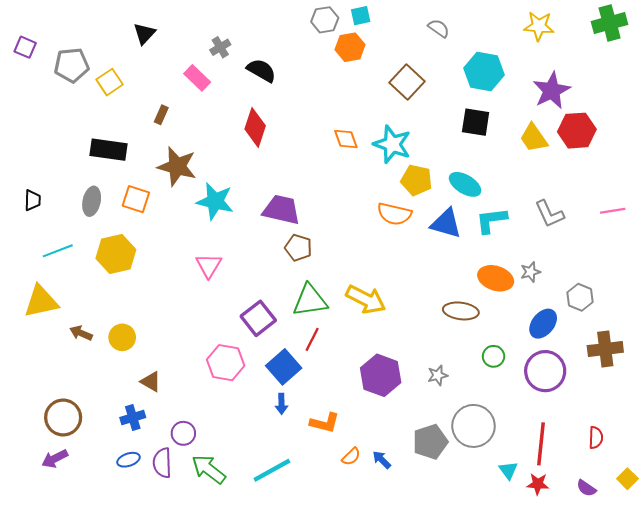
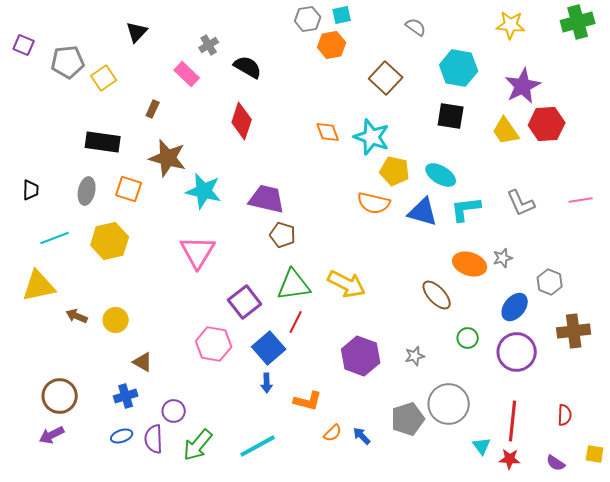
pink triangle: (209, 266) -> (198, 252), size x1.4
brown ellipse: (461, 311) -> (437, 295), turned 40
green arrow: (209, 469) -> (198, 445), turned -88
yellow square: (627, 479) -> (595, 454), turned -36

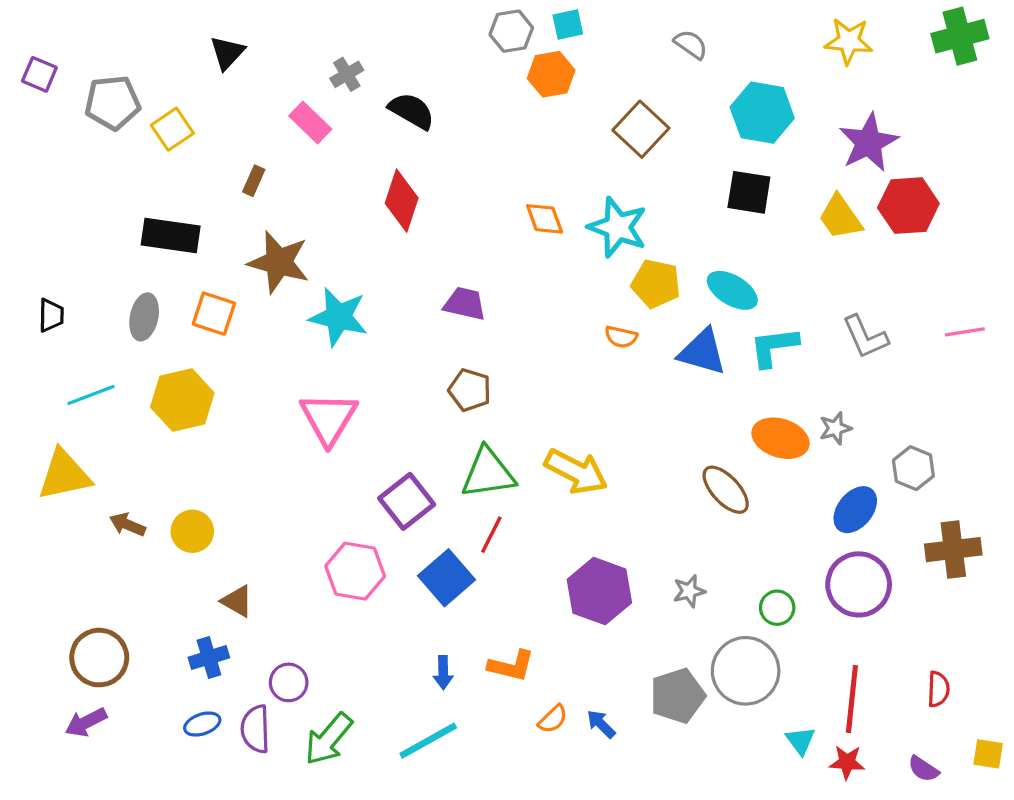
purple trapezoid: (267, 199) -> (465, 304), moved, size x0.7
orange semicircle: (374, 203) -> (621, 337), size x0.6
green circle: (468, 338) -> (777, 608), moved
blue arrow: (267, 383) -> (443, 673), moved

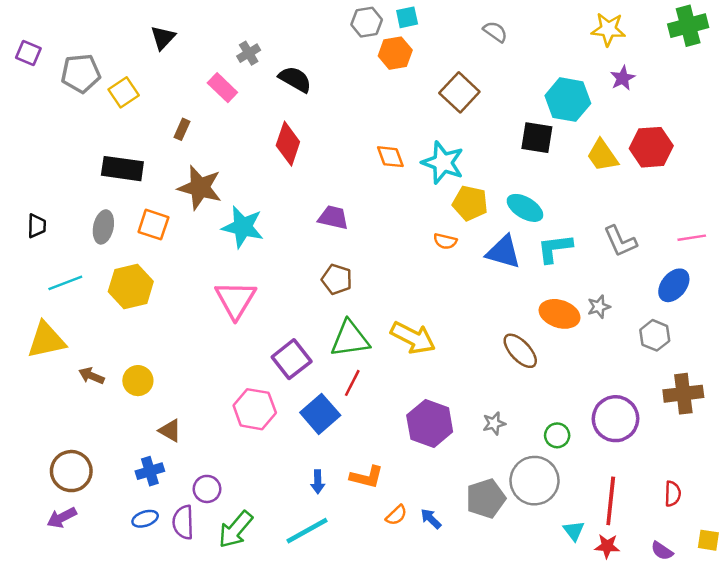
cyan hexagon: (762, 113) -> (568, 100), moved
purple star: (869, 142) -> (623, 78), moved, size x0.6
blue ellipse: (855, 510) -> (674, 285), moved

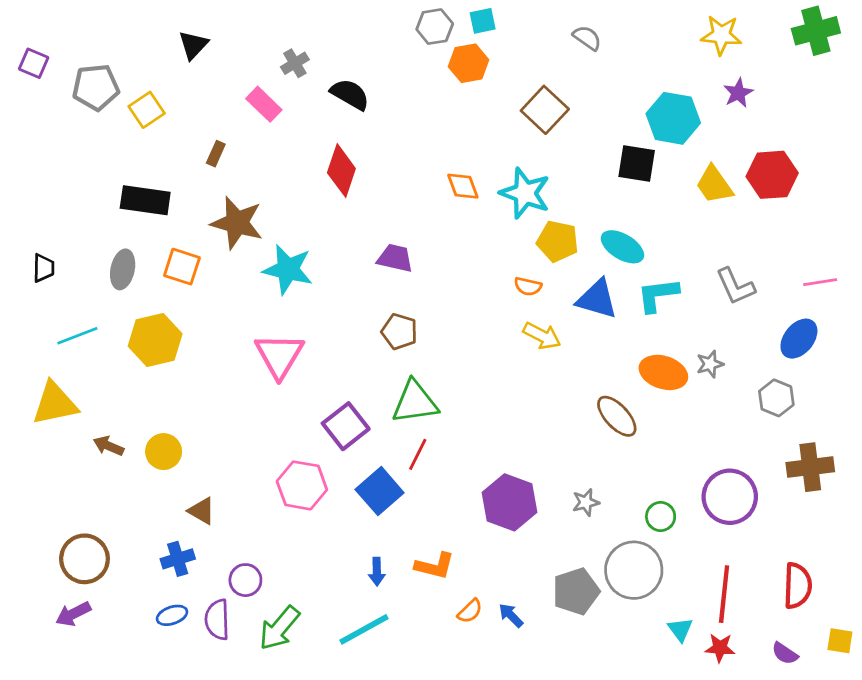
yellow arrow: (413, 338) -> (542, 336), moved, size x0.7
red semicircle: (673, 494) -> (798, 586), size x1.5

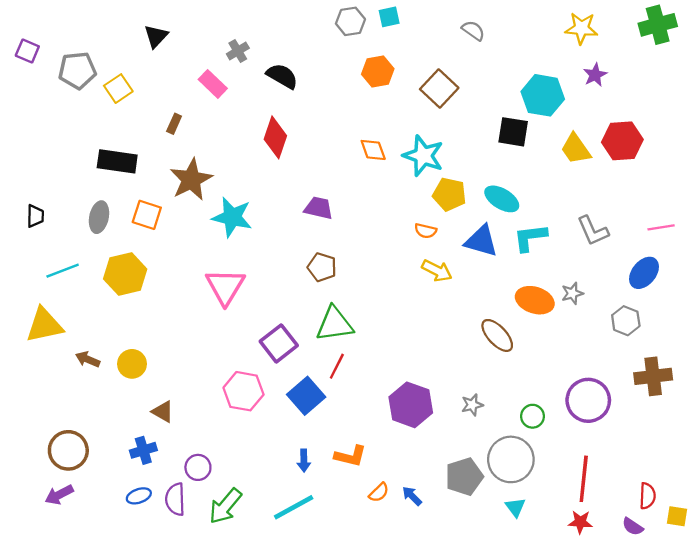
orange hexagon: (469, 63) -> (378, 71), moved
brown star: (237, 223) -> (191, 180), turned 30
red semicircle: (798, 586) -> (647, 496), moved, size x0.7
cyan triangle: (680, 629) -> (515, 507), moved

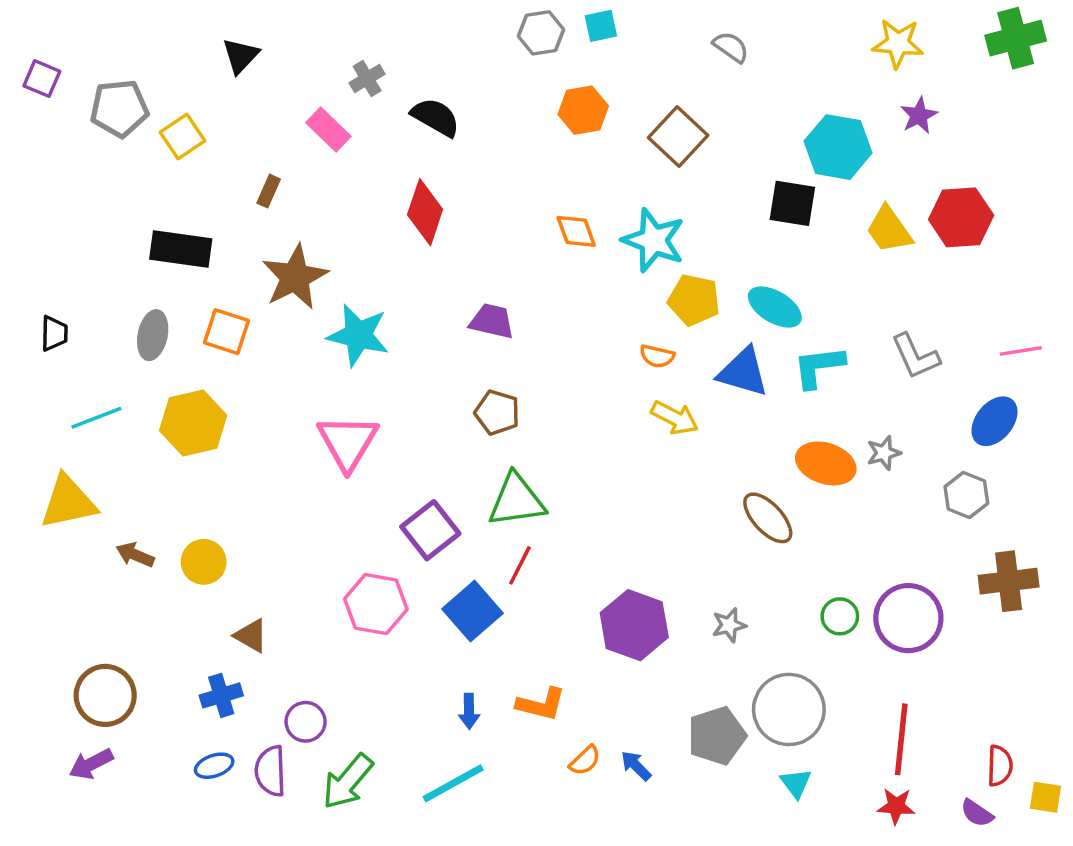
green circle: (532, 416) -> (840, 616), moved

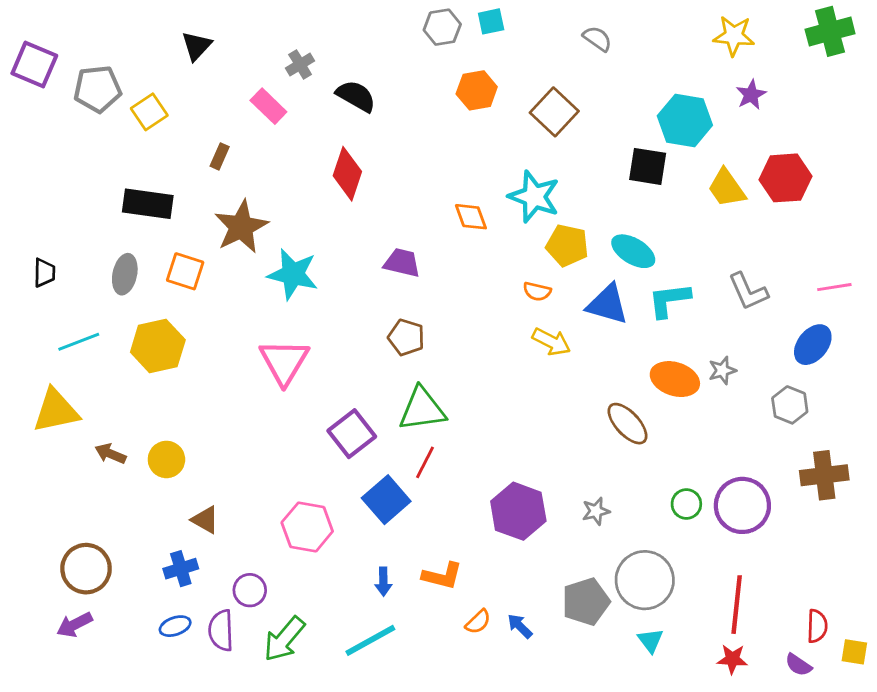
purple square: (42, 79) -> (34, 64), size x1.5
orange diamond: (576, 231) -> (471, 217), moved
pink hexagon: (376, 604) -> (307, 527), moved

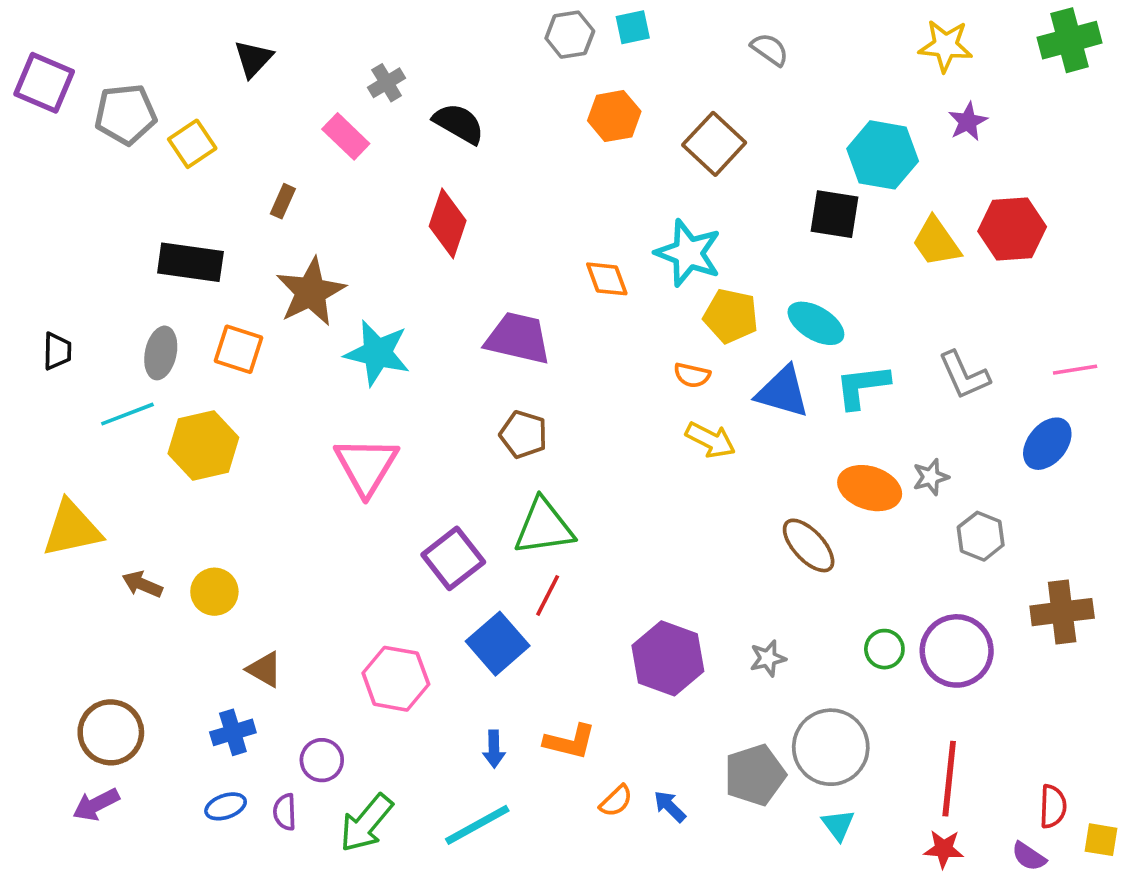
purple trapezoid: (402, 263) -> (518, 338), size x1.4
cyan line: (79, 342) -> (127, 414), moved
gray hexagon: (790, 405) -> (981, 536), moved
purple semicircle: (221, 630) -> (285, 812), size x0.7

